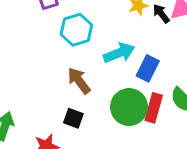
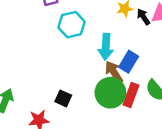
cyan arrow: (119, 53) -> (106, 47), turned 110
brown arrow: (79, 81) -> (114, 72), moved

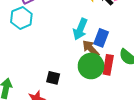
cyan hexagon: (72, 25) -> (21, 18), moved
cyan arrow: (106, 47) -> (80, 29), turned 30

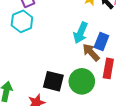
green circle: (91, 66) -> (82, 81), moved
black square: (53, 78) -> (53, 81), size x1.5

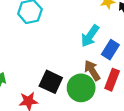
brown arrow: (91, 52) -> (92, 70), moved

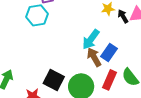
brown arrow: (92, 70) -> (94, 57), moved

